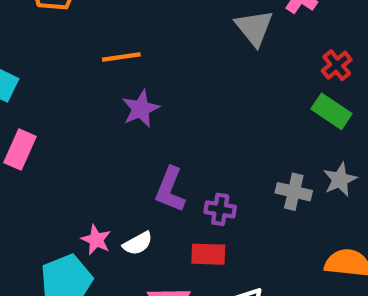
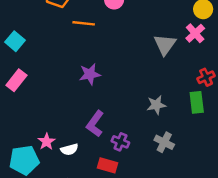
orange line: (121, 57) -> (84, 23), moved
green rectangle: (332, 111) -> (197, 102), turned 35
gray star: (340, 180) -> (156, 105), moved

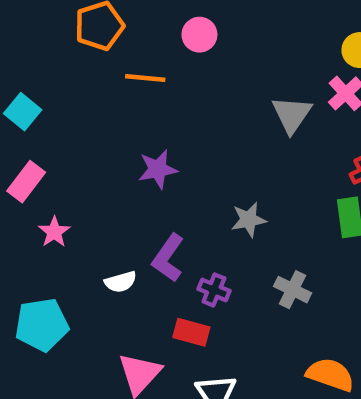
gray star: (156, 105) -> (249, 220), moved
pink star: (47, 142) -> (54, 232), moved
white semicircle: (69, 149) -> (121, 282), moved

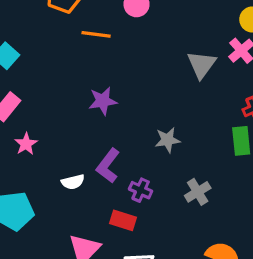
gray cross: (293, 290) -> (198, 192), turned 30

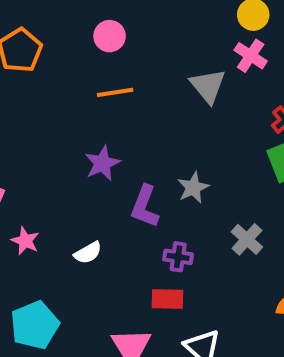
orange line: (96, 34) -> (115, 92), moved
purple L-shape: (108, 166) -> (145, 206), moved
white semicircle: (73, 182) -> (88, 253), moved

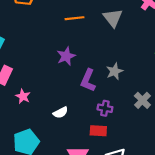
gray triangle: (208, 86) -> (113, 18), moved
white semicircle: (88, 253) -> (61, 112), moved

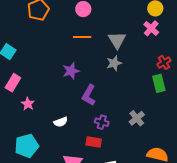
gray star: (115, 71) -> (114, 63), moved

